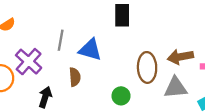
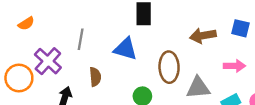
blue triangle: (90, 50) -> (125, 49), moved
brown arrow: (180, 57) -> (203, 36), moved

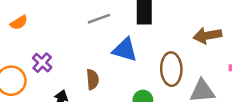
gray line: (81, 39) -> (99, 19), moved, turned 60
purple cross: (48, 61) -> (42, 63), size x0.7

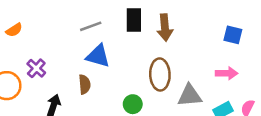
brown arrow: (207, 35) -> (165, 28), moved, turned -85
blue triangle: (125, 50) -> (98, 56), moved

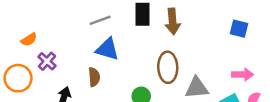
orange semicircle: (14, 30) -> (29, 40), moved
pink arrow: (227, 73) -> (243, 75), moved

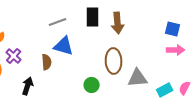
pink arrow: (243, 75) -> (176, 50), moved
brown semicircle: (94, 77) -> (47, 62), moved

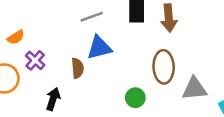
blue triangle: (64, 46) -> (99, 48), turned -30

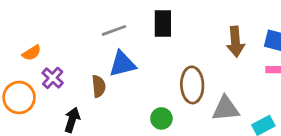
brown arrow: (169, 18) -> (235, 42), moved

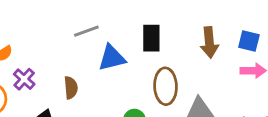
black rectangle: (163, 23) -> (151, 38), moved
blue triangle: (122, 64) -> (112, 58), moved

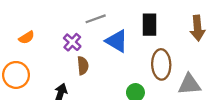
blue triangle: (112, 58) -> (117, 41), turned 45
purple cross: (24, 79) -> (72, 42), moved

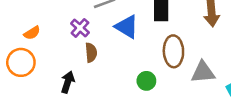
orange semicircle: (27, 37) -> (32, 33), moved

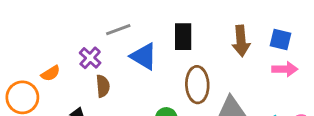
orange semicircle: (32, 33) -> (51, 73), moved

